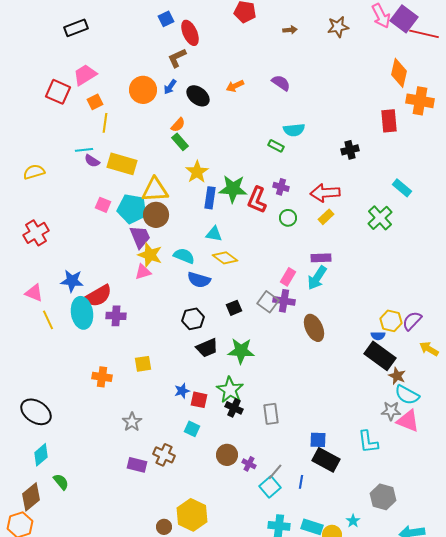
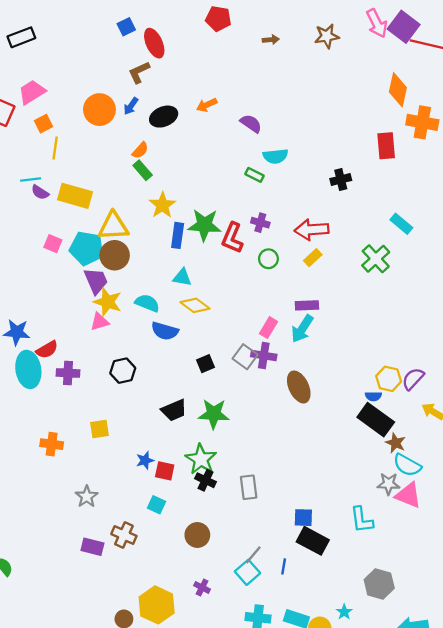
purple semicircle: (281, 83) -> (251, 124), moved
black ellipse: (198, 96) -> (164, 117), turned -60
red semicircle: (98, 296) -> (47, 350), size x0.7
black hexagon: (193, 319) -> (123, 371), moved
purple cross: (249, 464) -> (202, 587), moved

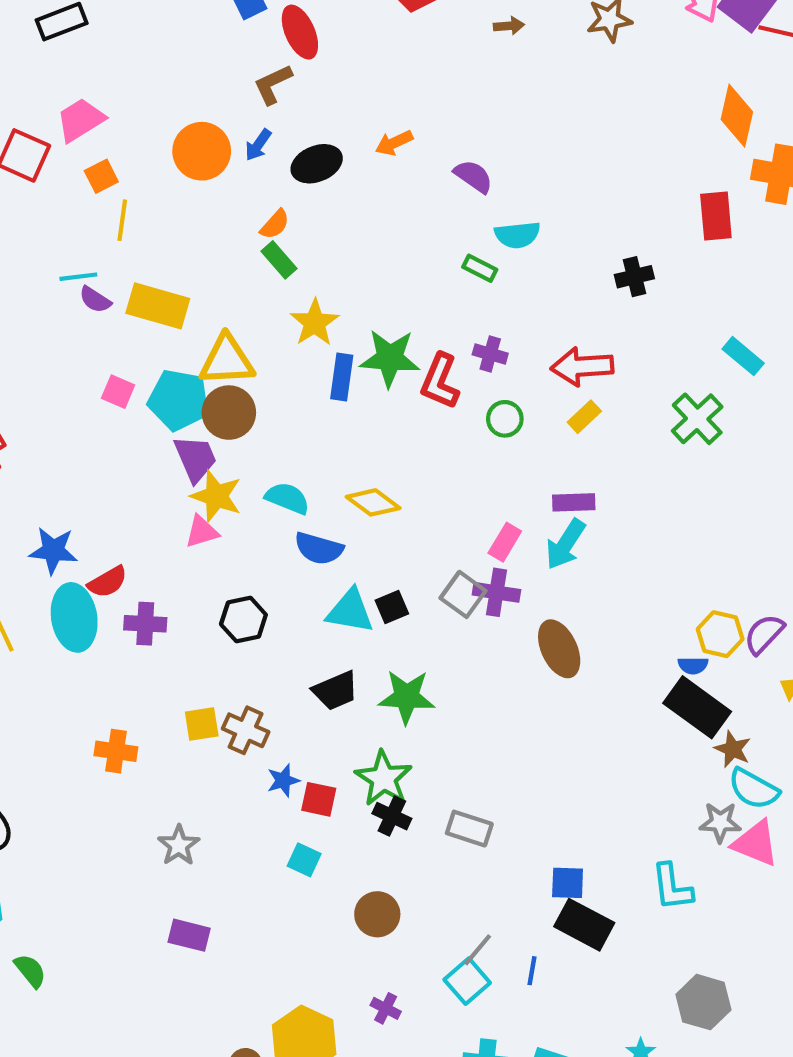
cyan triangle: (182, 277) -> (350, 611), moved, size x1.4
gray rectangle: (249, 487) -> (469, 829), turned -65
brown cross: (124, 535) -> (246, 730), moved

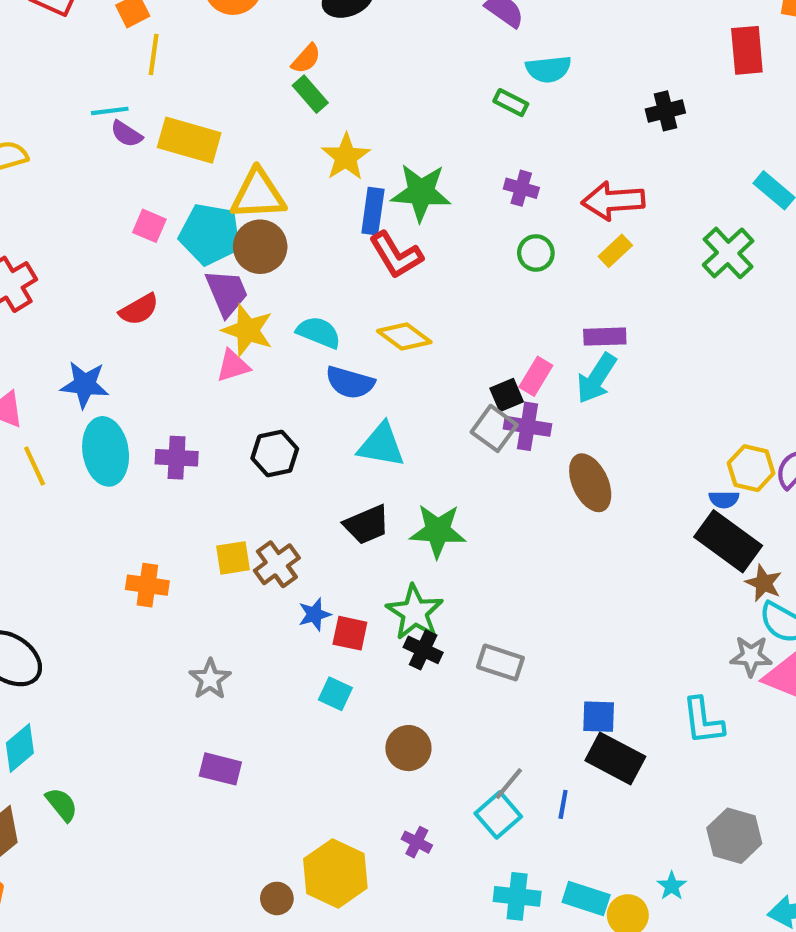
red L-shape: (440, 381) -> (396, 255), moved, turned -54
red semicircle: (108, 582) -> (139, 309), moved
black square: (392, 607) -> (507, 395), moved
brown cross: (246, 730) -> (277, 564), turned 30

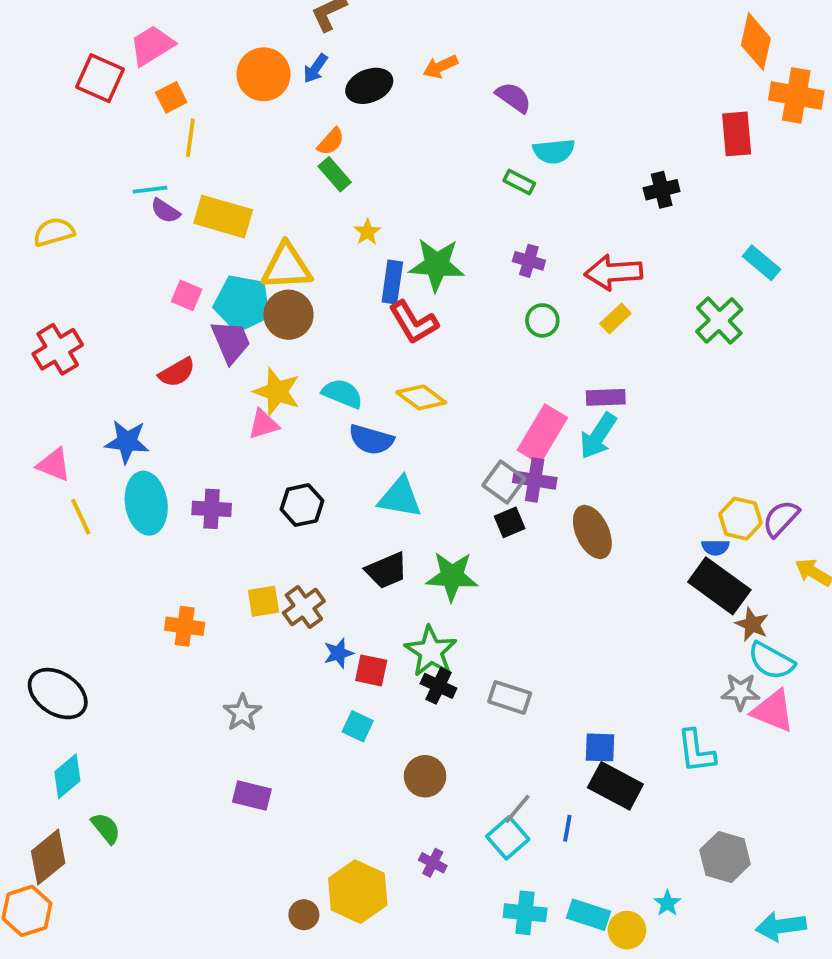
yellow star: (346, 157) -> (367, 232), size x0.6
purple trapezoid: (227, 293) -> (231, 342), moved
pink rectangle: (536, 376) -> (542, 434), size x1.6
black square: (507, 395) -> (510, 522), moved

